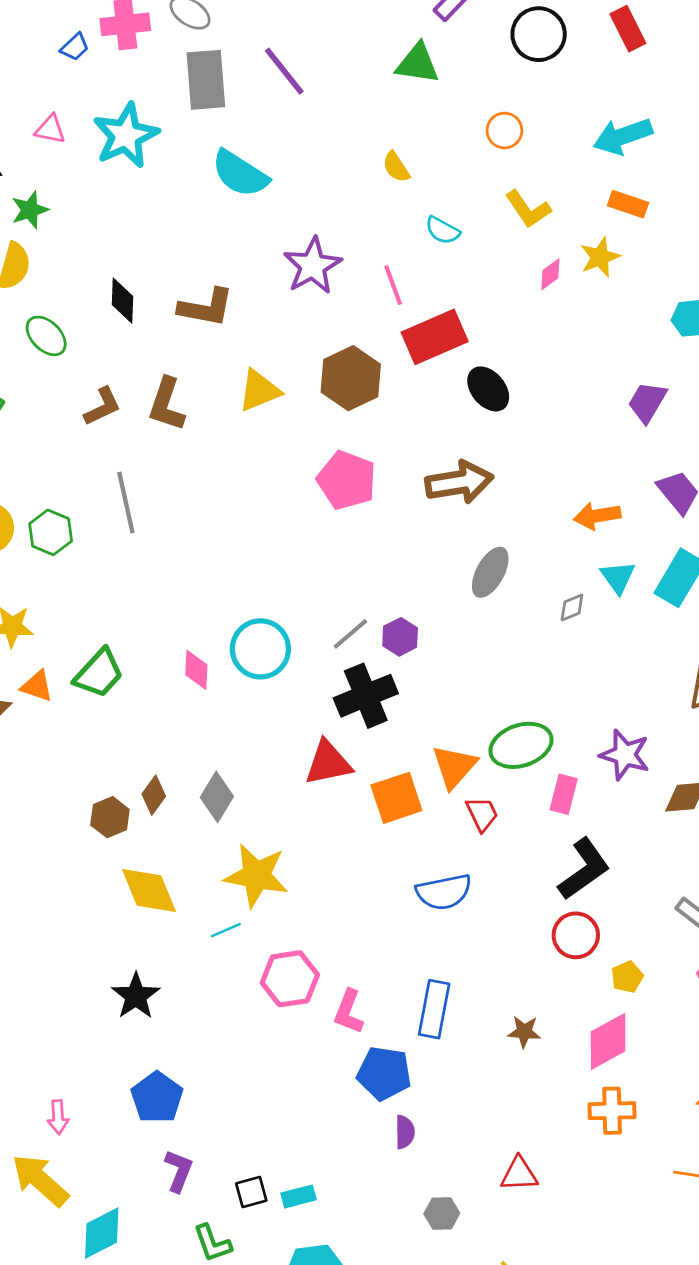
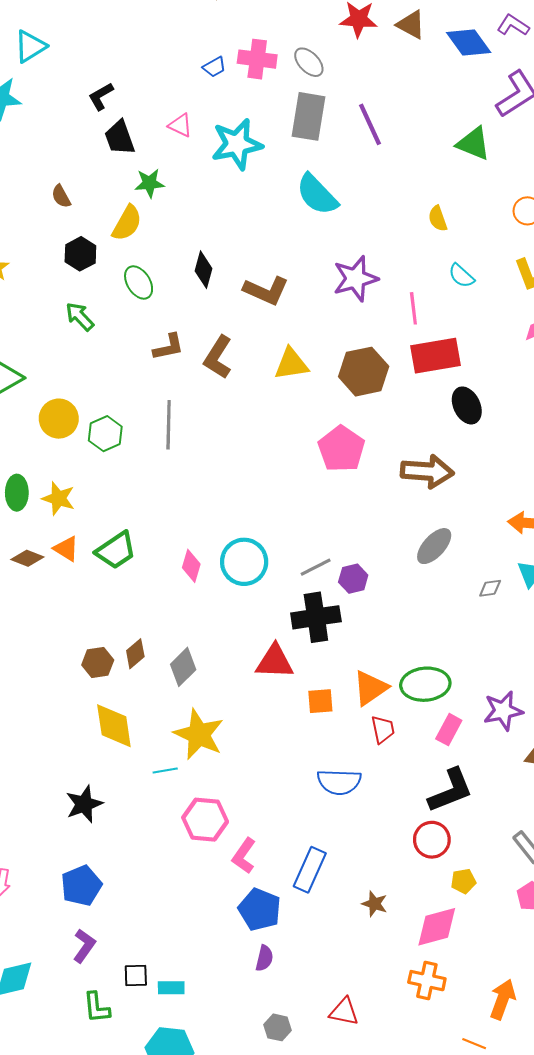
purple star: (625, 755) -> (503, 711), turned 30
orange square: (396, 798) -> (320, 701), size x0.7

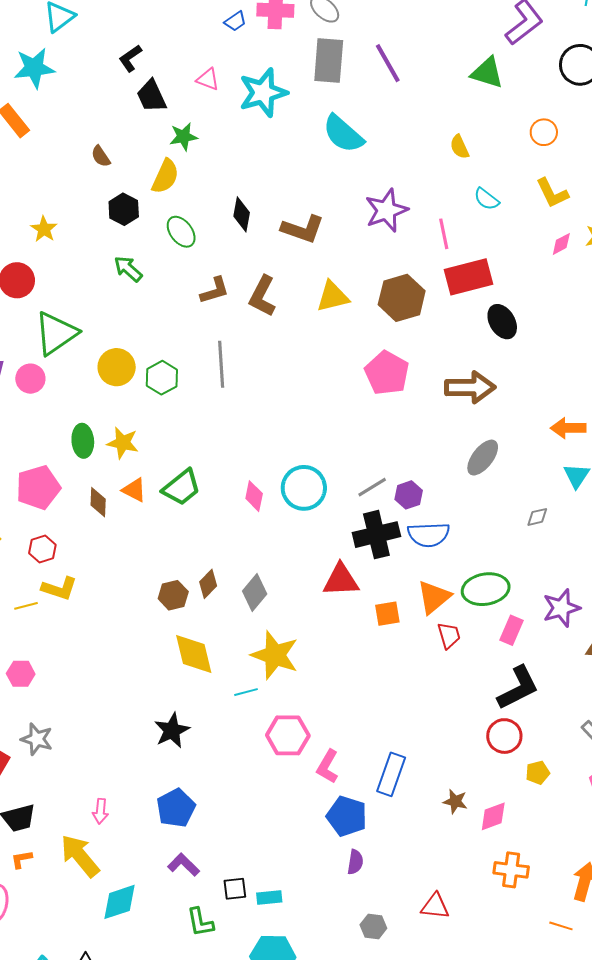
brown diamond: (27, 558) -> (98, 502), turned 76
gray diamond: (490, 588) -> (537, 517), moved
blue semicircle: (339, 782) -> (429, 535), moved
pink diamond: (437, 927) -> (493, 816), moved, size x0.7
purple L-shape: (84, 946) -> (184, 865), turned -76

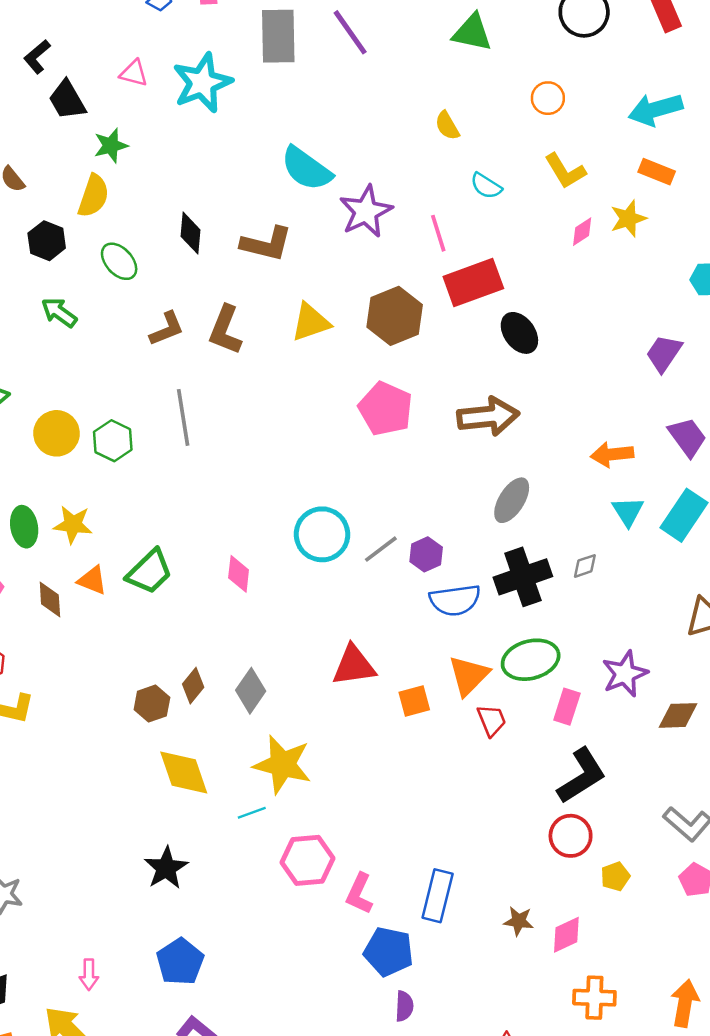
cyan semicircle: (343, 134) -> (306, 169), moved
cyan circle: (304, 488) -> (322, 534), moved
black cross: (376, 535) -> (523, 577), moved

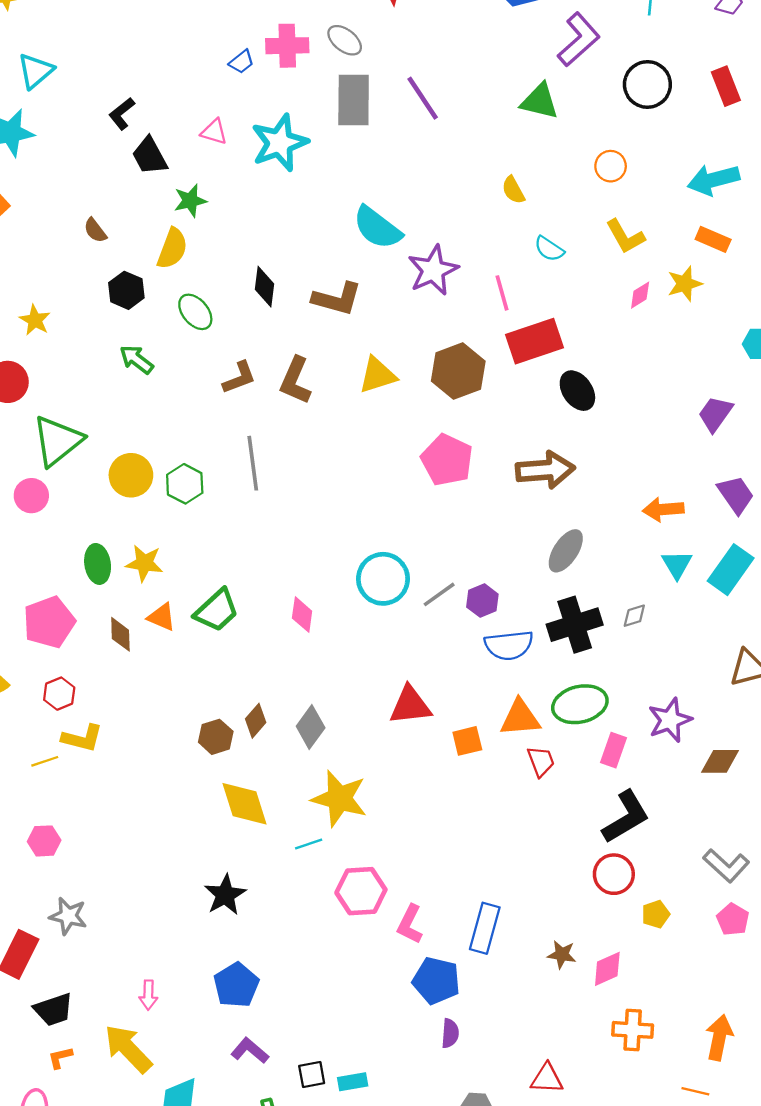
orange triangle: (469, 676) -> (520, 718), turned 39

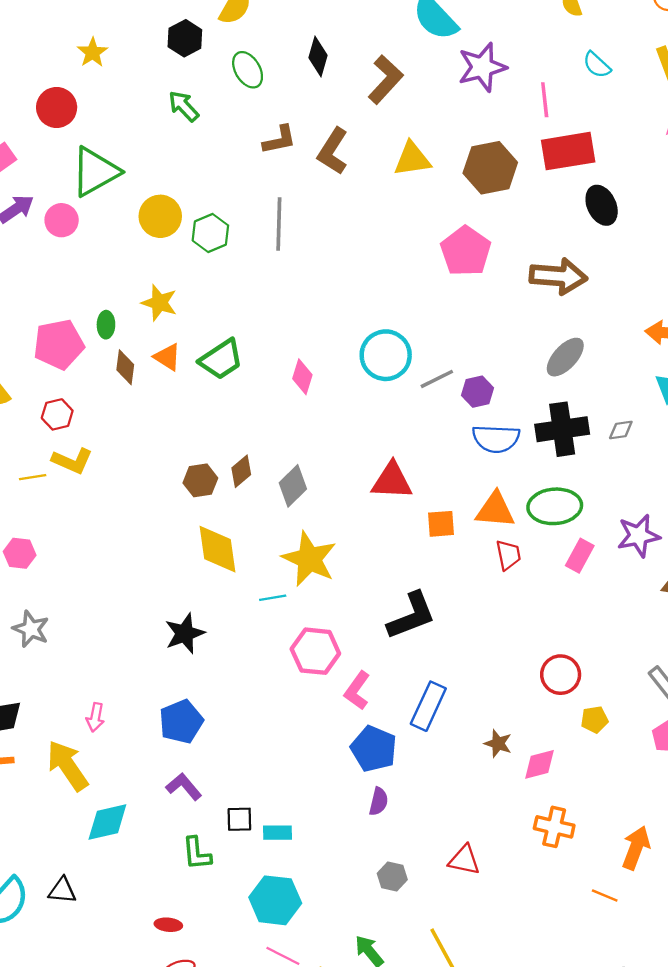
brown L-shape: (337, 299) -> (385, 80), turned -72
green ellipse: (98, 564) -> (106, 325), moved, size x0.7
black L-shape: (626, 817) -> (411, 616), moved

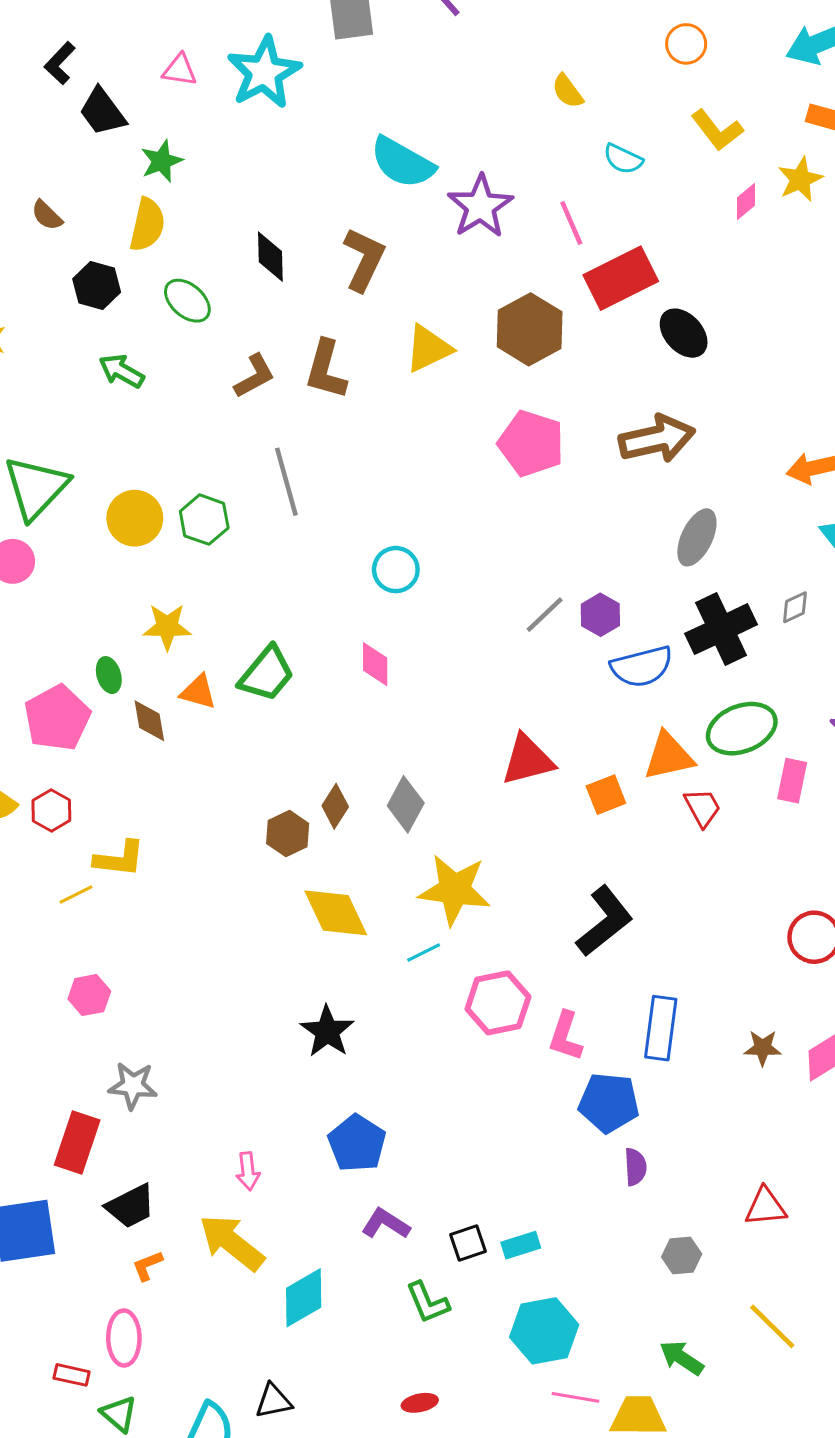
cyan circle: (386, 355) -> (396, 570), moved, size x0.7
red hexagon: (57, 414) -> (51, 810), moved

